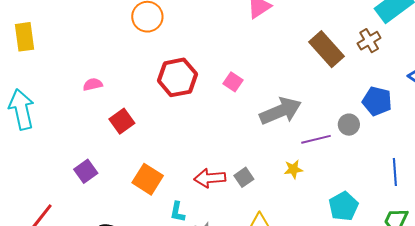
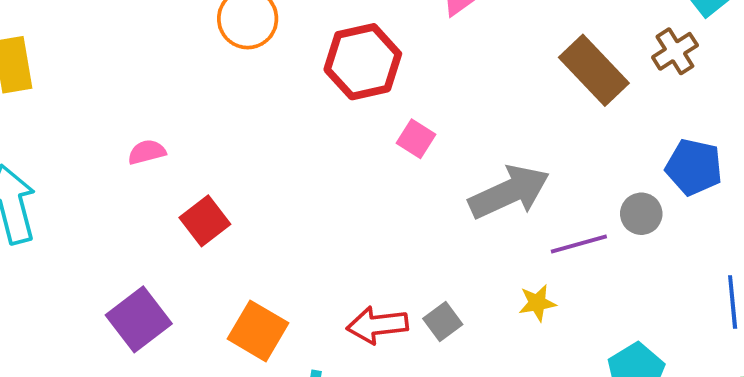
red hexagon: (177, 77) -> (363, 62), moved
purple square: (86, 171) -> (139, 319), size x1.4

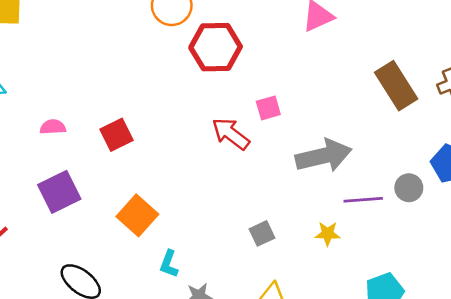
red hexagon: (363, 62) -> (216, 47), moved
pink square: (416, 139) -> (268, 108), turned 30
pink semicircle: (147, 152) -> (53, 127), moved
red arrow: (377, 325) -> (231, 134), moved, turned 33

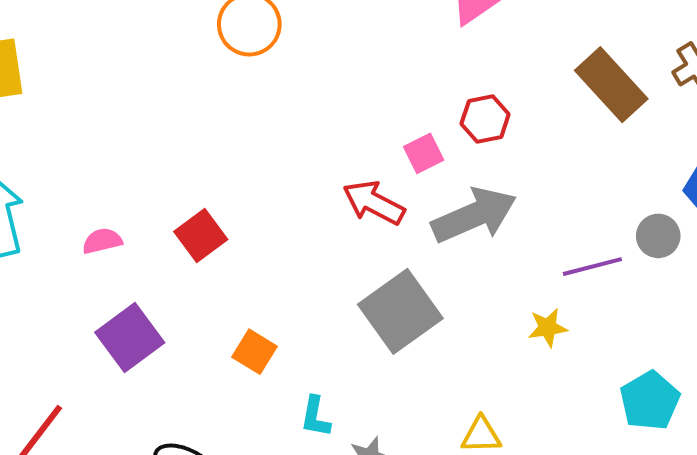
red hexagon: (216, 47) -> (485, 119), moved, size x0.6
gray arrow: (323, 156) -> (474, 215), moved
orange square: (137, 215) -> (254, 352), size x0.7
gray square: (262, 233) -> (400, 311), moved, size x2.0

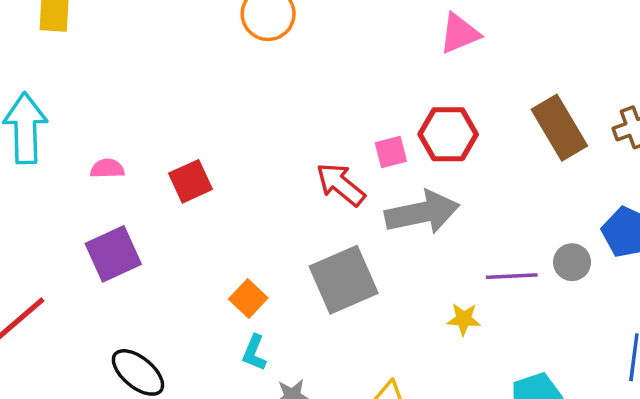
red hexagon: (485, 119) -> (448, 134), size x1.4
orange square: (254, 352) -> (248, 298), moved

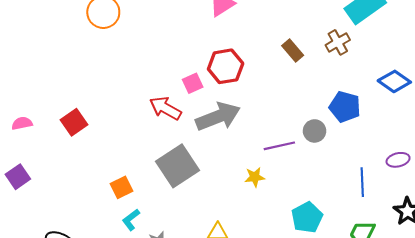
brown rectangle: (559, 128) -> (293, 51), size x0.6
purple square: (113, 254) -> (18, 177), moved, size x0.7
orange square: (248, 298) -> (121, 187), turned 30
cyan L-shape: (254, 353) -> (131, 220), turned 40

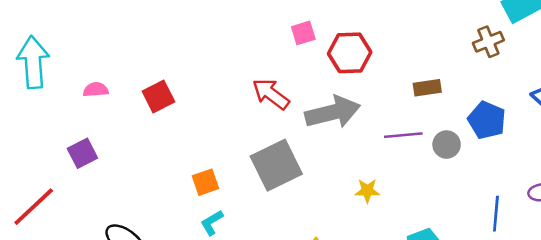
brown rectangle: (293, 51) -> (427, 88), moved, turned -65
pink square: (193, 83) -> (303, 33), moved
purple line: (279, 146) -> (403, 135), moved

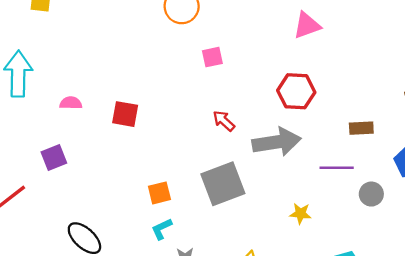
pink square: (303, 33) -> (212, 57), moved
red arrow: (271, 94) -> (224, 121), size x0.7
red square: (158, 97) -> (125, 114), turned 32
gray circle: (447, 145) -> (371, 194), moved

